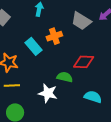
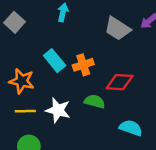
orange cross: (54, 36) -> (83, 65), moved
white star: (48, 93) -> (58, 110), moved

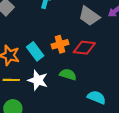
cyan rectangle: (55, 61) -> (35, 51), moved
red diamond: (120, 82) -> (84, 48), moved

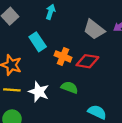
orange cross: (60, 44) -> (63, 56), turned 35
cyan rectangle: (35, 51) -> (38, 42), moved

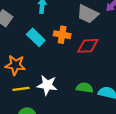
orange cross: (63, 56) -> (62, 35), moved
green semicircle: (69, 87) -> (85, 88), moved

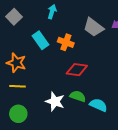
red diamond: (88, 46) -> (77, 70), moved
white star: (47, 85) -> (55, 101), moved

